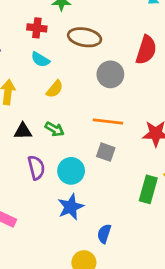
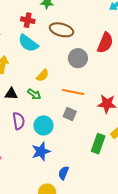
cyan semicircle: (40, 60) -> (28, 43), size x1.5
yellow semicircle: (55, 89) -> (43, 75), moved

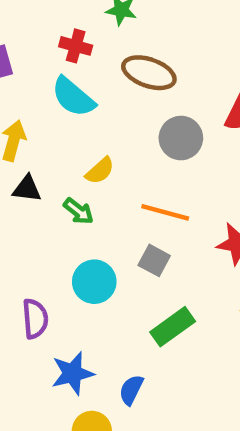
black triangle: (11, 94) -> (27, 189), moved
purple semicircle: (19, 121) -> (35, 319), moved
green rectangle: (98, 144) -> (173, 327), moved, turned 30
blue star: (41, 151) -> (73, 373), moved

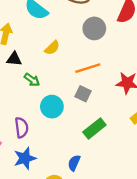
green arrow: (78, 211) -> (32, 80), moved
orange line: (165, 212) -> (88, 68), turned -30
blue star: (73, 373) -> (25, 158), moved

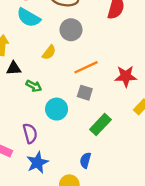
gray circle: (94, 28) -> (71, 30), moved

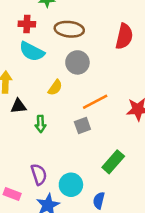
green arrow: (34, 86) -> (41, 124), turned 63
gray square: (85, 93) -> (82, 126), moved, turned -35
cyan circle: (57, 109) -> (71, 185), moved

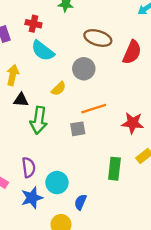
red cross: (27, 24) -> (33, 24), moved
brown ellipse: (69, 29) -> (98, 38), moved
green arrow: (41, 124) -> (39, 120), size x1.6
green rectangle: (113, 162) -> (114, 169), moved, turned -45

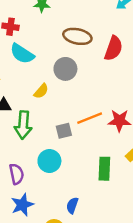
orange line: (94, 109) -> (90, 118), moved
cyan circle: (57, 183) -> (49, 161), moved

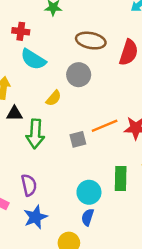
cyan circle: (49, 161) -> (89, 192), moved

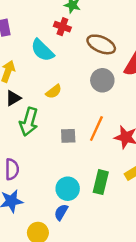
red cross: (21, 31) -> (62, 27), moved
gray circle: (79, 75) -> (102, 80), moved
black triangle: (15, 114) -> (13, 98), turned -42
orange line: (105, 126) -> (96, 128), turned -55

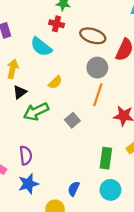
green arrow: (29, 122) -> (36, 112), turned 55
orange line: (96, 128) -> (98, 95), moved
gray square: (68, 136) -> (72, 120), turned -32
cyan circle: (68, 189) -> (110, 190), moved

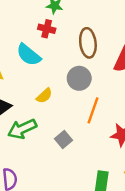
brown ellipse: (93, 36) -> (88, 43), turned 65
gray circle: (97, 68) -> (79, 78), moved

